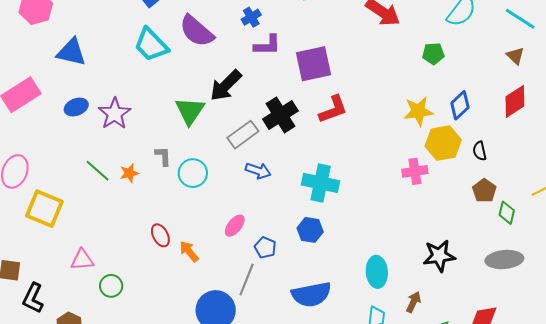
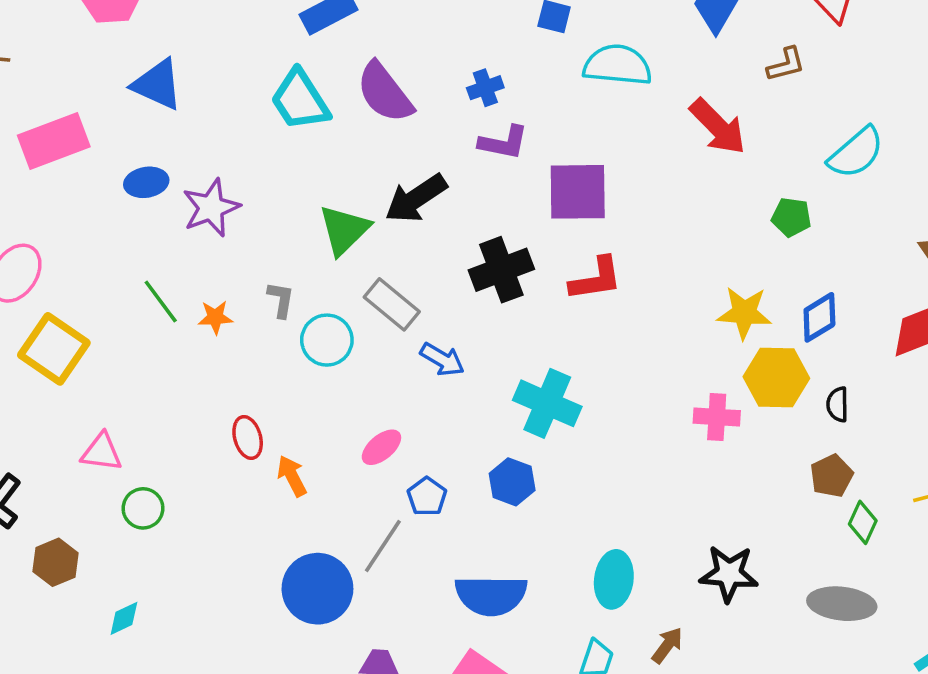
gray rectangle: (243, 135) -> (392, 304), moved, turned 64

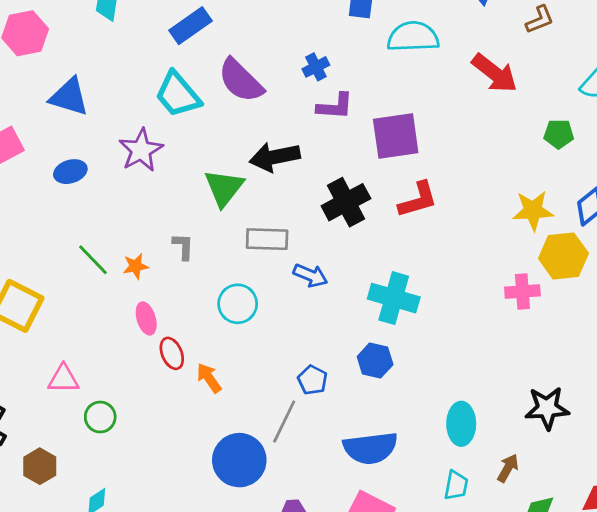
black arrow: (416, 198) -> (275, 157), turned 30
purple star: (211, 208) -> (141, 150), moved
gray rectangle: (392, 304) -> (267, 239), turned -30
cyan circle: (327, 340) -> (238, 304), moved
pink ellipse: (381, 447) -> (146, 318), moved, turned -60

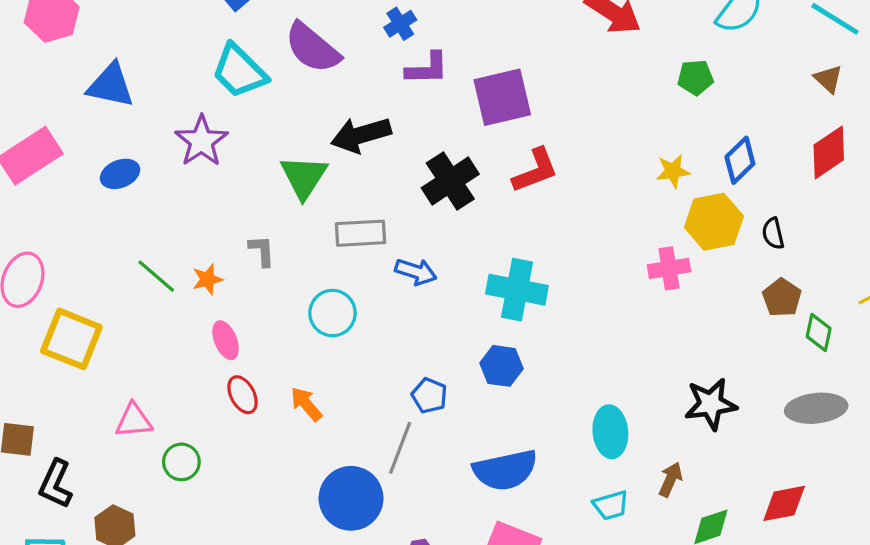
yellow star: (533, 211) -> (673, 171), size x0.7
red ellipse: (172, 353) -> (243, 395), moved
cyan trapezoid: (456, 485) -> (611, 505), turned 68

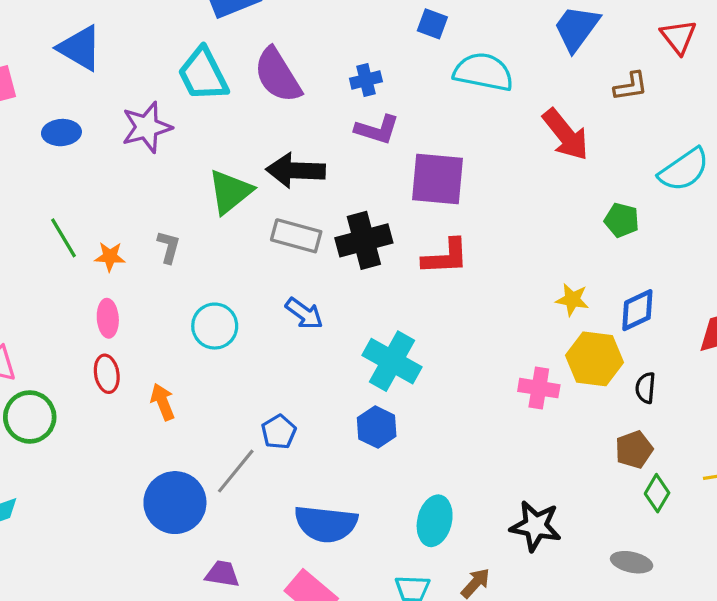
gray rectangle: (360, 233) -> (296, 236), moved
blue hexagon: (501, 366) -> (377, 427), moved
gray ellipse: (816, 408) -> (632, 562), size x0.7
green circle: (181, 462) -> (30, 417), size x1.4

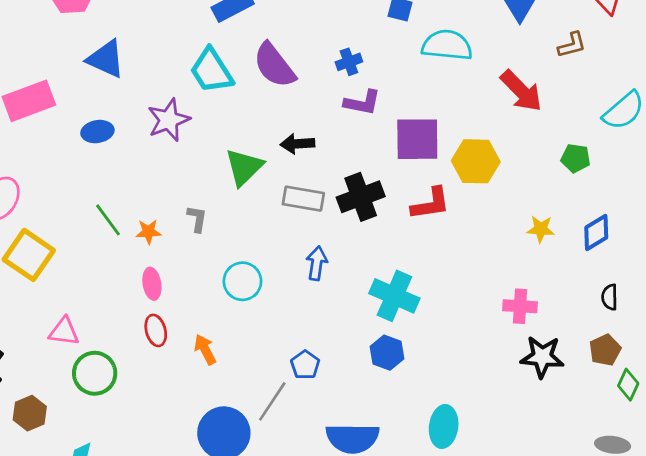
black arrow: (296, 170) -> (297, 144), size x0.7
blue arrow: (304, 313) -> (317, 263), turned -112
yellow hexagon: (594, 359) -> (476, 161), moved
black star: (536, 526) -> (542, 357), moved

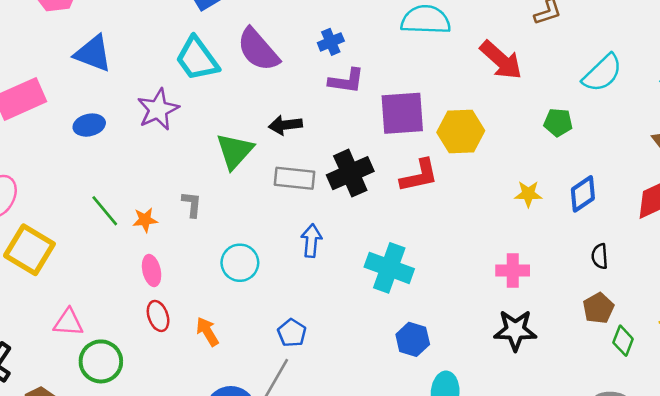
blue hexagon: (387, 353) -> (413, 339), moved
black star: (542, 357) -> (515, 330), moved
blue pentagon: (305, 365) -> (292, 333), moved

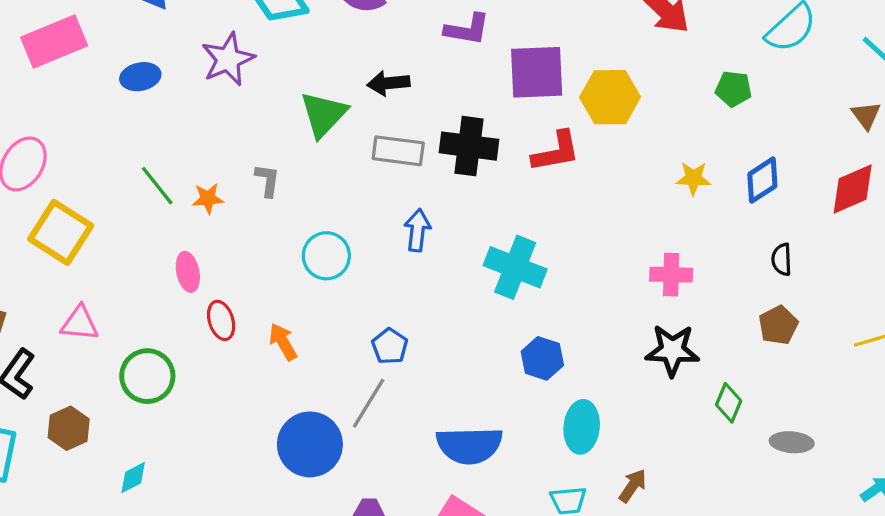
black cross: (350, 173) -> (469, 146), turned 30
pink ellipse: (152, 271) -> (188, 272), moved
pink triangle: (68, 322) -> (80, 323), moved
green diamond: (623, 341) -> (729, 403), moved

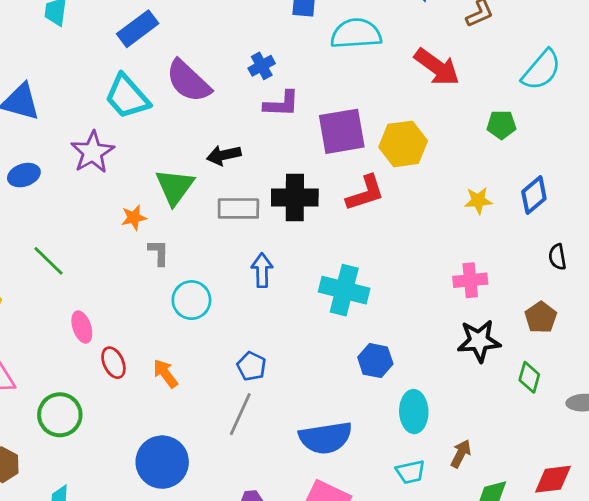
gray L-shape: (268, 180) -> (159, 253), moved
orange star: (208, 198) -> (134, 218), moved
brown pentagon: (778, 325) -> (541, 317), moved
blue circle: (310, 444) -> (162, 462), moved

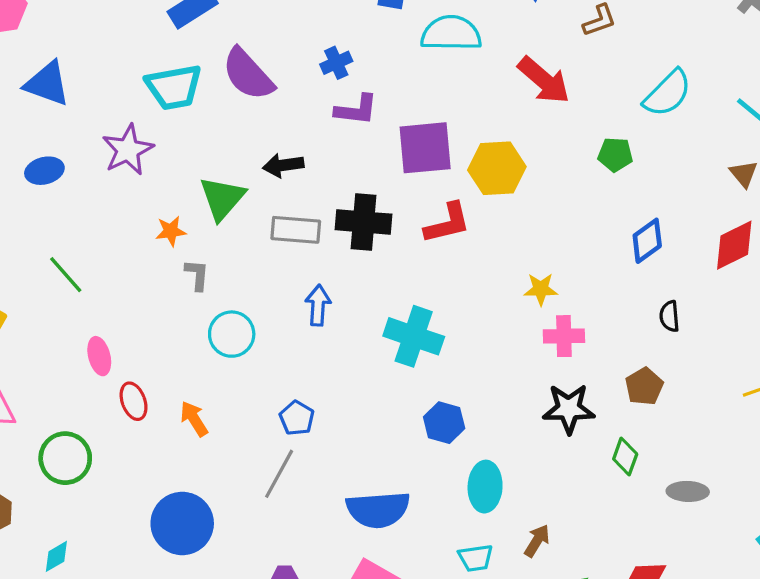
cyan trapezoid: (127, 97) -> (174, 87), turned -63
yellow star: (478, 201) -> (541, 289), moved

